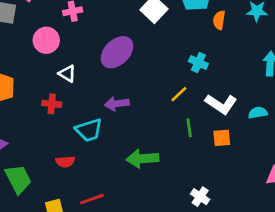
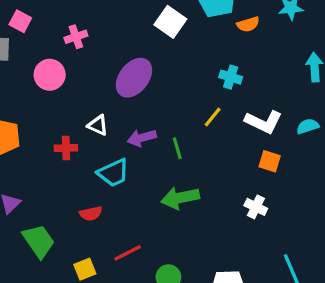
orange semicircle: (219, 20) -> (248, 24), turned -108
white triangle: (67, 74) -> (98, 125), moved
green line: (189, 128) -> (177, 148), moved
orange square: (222, 138) -> (270, 161), turned 30
white cross: (200, 197) -> (256, 207), moved

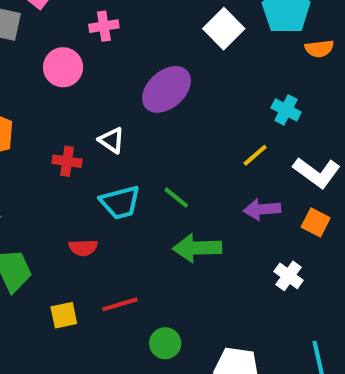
purple arrow: (142, 138) -> (262, 209), moved
green line: (177, 148) -> (176, 198), moved, turned -45

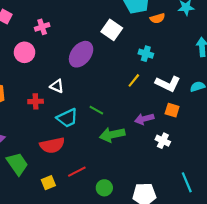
white square: (224, 29) -> (112, 30), moved
purple arrow: (262, 209) -> (144, 119), moved
red semicircle: (83, 248) -> (52, 145), size x1.6

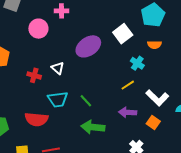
orange semicircle: (157, 18) -> (154, 45), moved
cyan cross: (146, 54) -> (137, 63), moved
purple arrow: (144, 119) -> (128, 112), moved

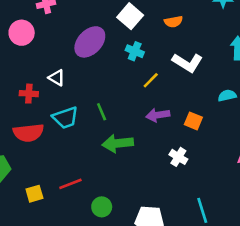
cyan cross: (137, 63) -> (135, 51), moved
white L-shape: (157, 98) -> (188, 63), moved
green line: (86, 101) -> (102, 112), turned 32
red semicircle: (36, 119) -> (28, 133), moved

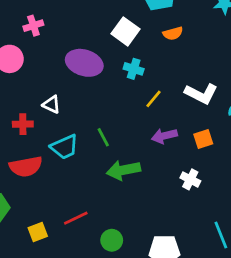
purple ellipse: (90, 42) -> (84, 63), turned 68
white L-shape: (188, 63) -> (201, 94), moved
orange square: (193, 121) -> (203, 139), turned -36

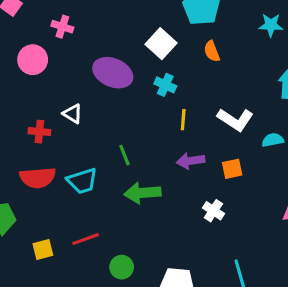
pink cross: (33, 26) -> (62, 27), turned 30
orange semicircle: (173, 33) -> (212, 51), turned 78
yellow line: (153, 99) -> (183, 120), turned -42
cyan trapezoid: (65, 147) -> (82, 181), moved

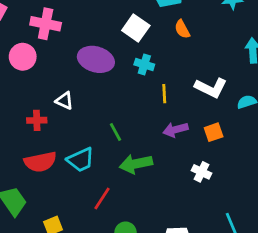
pink cross: (62, 27) -> (46, 24), size x1.5
red line: (86, 239) -> (102, 198), moved, turned -30

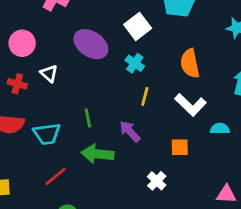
orange semicircle: (182, 29) -> (190, 63), moved, size x1.5
pink circle: (23, 57) -> (22, 43), moved
purple arrow: (175, 130) -> (130, 131), moved, turned 45

